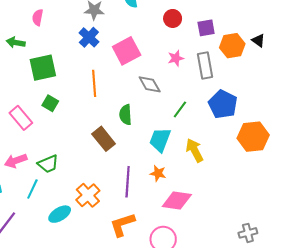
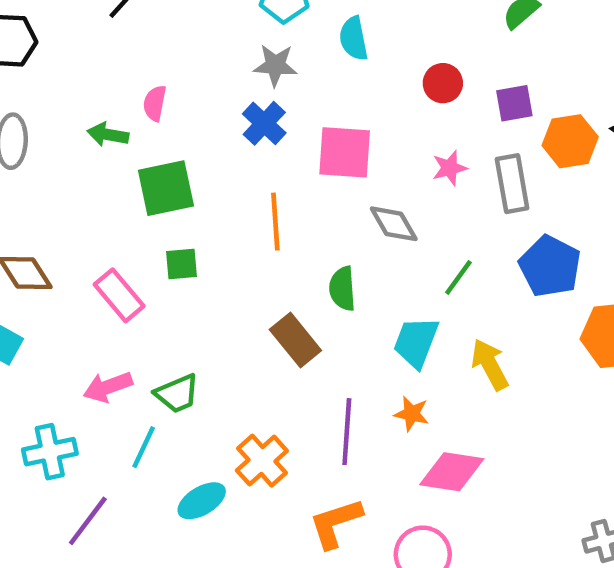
pink semicircle: (38, 17) -> (155, 103), moved
pink square: (127, 51) -> (345, 152), turned 32
green square: (50, 103) -> (182, 264), turned -35

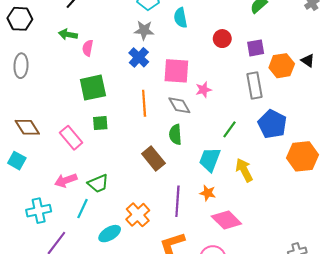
green arrow: (108, 135) -> (68, 34), moved
pink star: (450, 168) -> (203, 90), moved
gray diamond: (394, 224) -> (179, 105), moved
pink diamond: (452, 472) -> (226, 220), turned 36

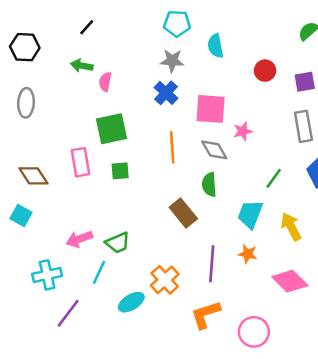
pink rectangle: (71, 138) -> (80, 162), moved, turned 30
pink diamond: (226, 220) -> (290, 281), moved

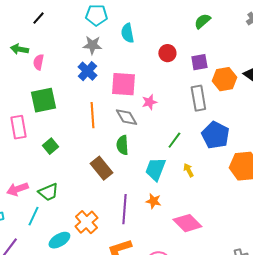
black line: (87, 27) -> (38, 18), moved
green square: (120, 171) -> (50, 146), moved, turned -35
yellow arrow: (291, 227) -> (188, 170), moved, size x0.6

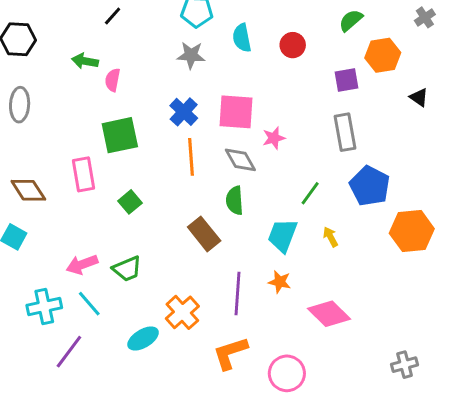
red circle: (167, 53) -> (293, 45), moved
blue cross: (87, 71) -> (184, 112), moved
orange hexagon: (224, 79) -> (383, 55), moved
cyan line: (33, 216) -> (89, 304), moved, turned -66

